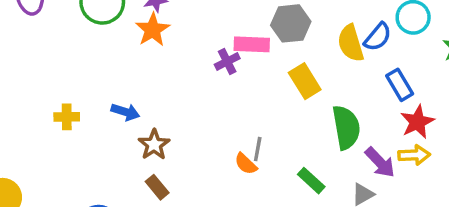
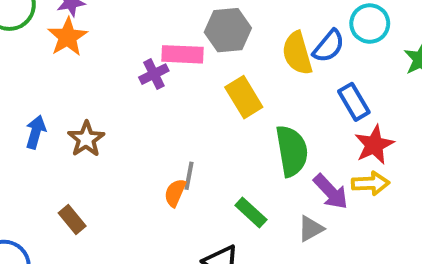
blue arrow: (125, 112) -> (36, 132), turned -92
brown star: (154, 145) -> (86, 139), moved
orange semicircle: (246, 164) -> (175, 193), turned 70

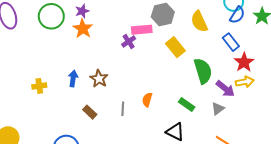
blue semicircle: (329, 46) -> (237, 15), moved
gray line: (189, 176) -> (123, 109), moved
brown rectangle: (72, 220) -> (90, 112), moved

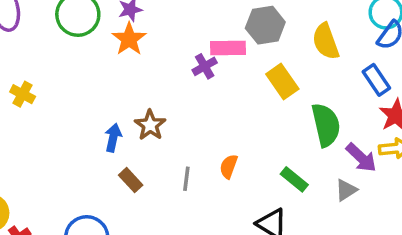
blue arrow: (73, 79) -> (113, 138), moved
yellow cross: (39, 86) -> (23, 94), moved, turned 32

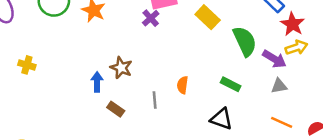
gray triangle: (346, 190) -> (279, 86), moved, turned 35

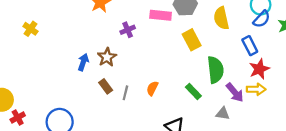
purple cross: (151, 18) -> (128, 30), moved
green rectangle: (231, 84) -> (193, 91), moved
gray triangle: (279, 86) -> (223, 114), moved
brown rectangle: (116, 109) -> (106, 86), moved

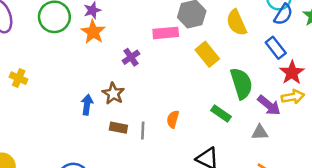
brown rectangle: (106, 86) -> (118, 128), turned -32

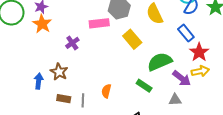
green semicircle: (241, 83) -> (160, 62), turned -95

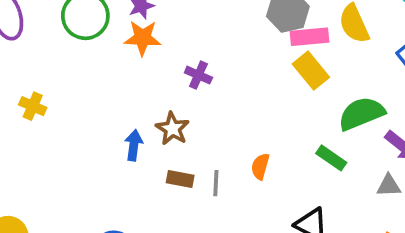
pink rectangle: (99, 23) -> (310, 37), moved
orange star: (42, 24) -> (143, 38), turned -30
purple cross: (72, 43) -> (198, 75), turned -32

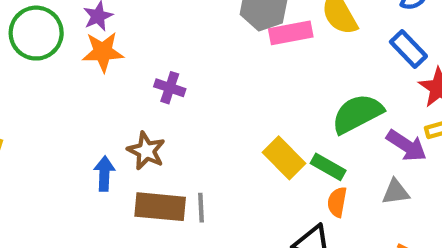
yellow rectangle: (311, 71) -> (284, 158), moved
orange semicircle: (260, 166) -> (337, 202), moved
brown rectangle: (180, 179) -> (160, 207), size x1.6

